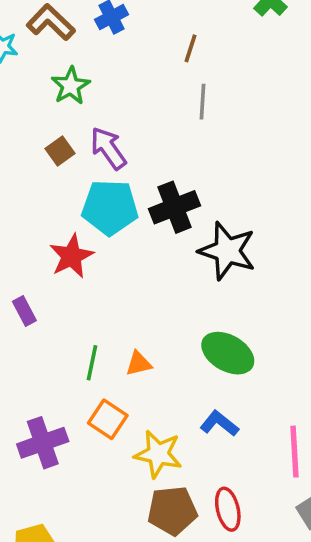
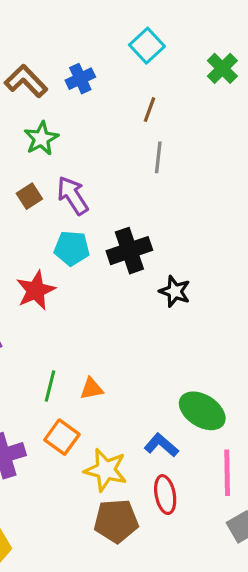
cyan pentagon: (110, 207) -> (72, 248), size x0.7
black star: (227, 251) -> (175, 291), size x0.6
green ellipse: (228, 353) -> (202, 411), moved
red ellipse: (228, 509) -> (165, 495), moved

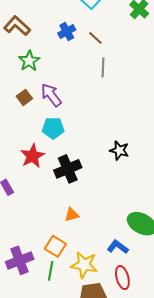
blue cross: (80, 79) -> (67, 31), moved
brown line: (150, 110) -> (95, 38), turned -63
black cross: (129, 251) -> (68, 169), moved
green line: (50, 386) -> (51, 271), moved

